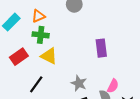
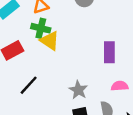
yellow triangle: (49, 56) -> (50, 41), moved
pink semicircle: (113, 86) -> (120, 86), moved, turned -128

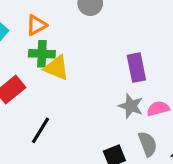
gray star: (78, 90) -> (131, 106), moved

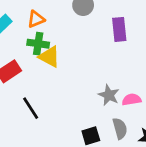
purple rectangle: (136, 68) -> (119, 29), moved
black line: (40, 130) -> (31, 108), turned -70

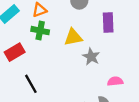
yellow triangle: (49, 57) -> (73, 37), moved, turned -42
gray star: (109, 95) -> (91, 57), moved

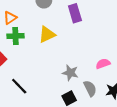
gray star: (91, 57) -> (70, 73), moved
pink semicircle: (115, 81) -> (103, 64), moved

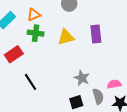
purple rectangle: (75, 13) -> (96, 34), moved
pink semicircle: (103, 64) -> (114, 84), moved

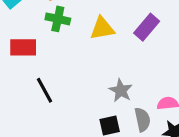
purple rectangle: (96, 34) -> (147, 27), turned 42
red rectangle: (14, 54) -> (23, 47), turned 30

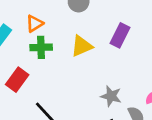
red rectangle: (23, 47) -> (17, 80), turned -40

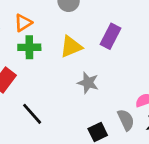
gray star: (111, 96) -> (88, 83), moved

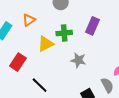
green cross: (29, 47) -> (64, 33), moved
yellow triangle: (71, 47) -> (46, 44), moved

